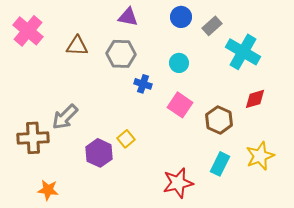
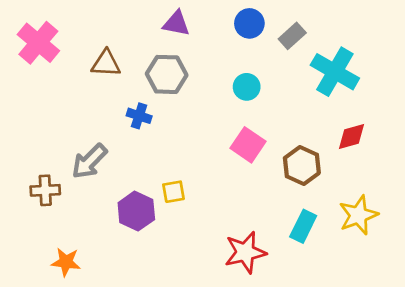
blue cross: (143, 84) -> (139, 116), moved
brown cross: (33, 138) -> (45, 190), size x0.7
yellow square: (126, 139) -> (174, 192), turned 30

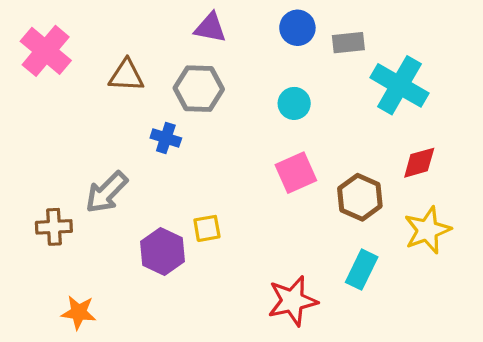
gray rectangle: (292, 36) -> (348, 43), turned 36
pink square: (248, 145) -> (296, 173), turned 32
yellow star: (358, 215) -> (427, 230), moved

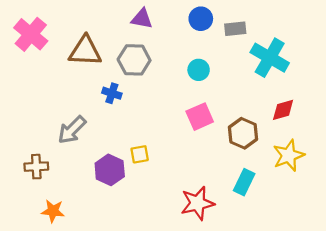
brown triangle: (126, 75) -> (85, 51), size x1.4
brown cross: (54, 227) -> (36, 167), moved

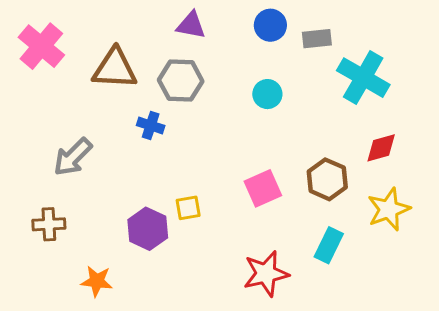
pink square: (200, 117) -> (263, 188), moved
gray arrow: (72, 130) -> (73, 157), moved
orange star: (53, 211) -> (97, 281), moved

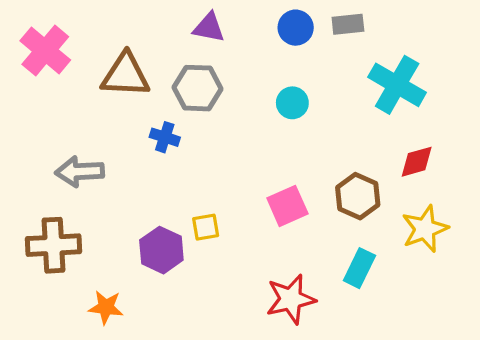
gray rectangle: (317, 39) -> (348, 24), moved
gray arrow: (73, 157) -> (80, 172), turned 42
brown cross: (49, 224) -> (53, 245), size x1.5

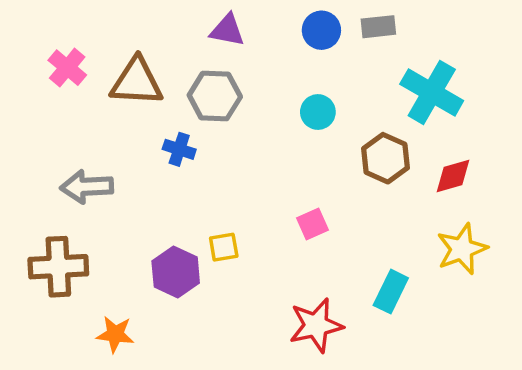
pink cross: (45, 50) -> (67, 68), moved, size x0.7
brown hexagon: (358, 196) -> (385, 158), moved
pink square: (287, 206) -> (313, 224), size x0.7

